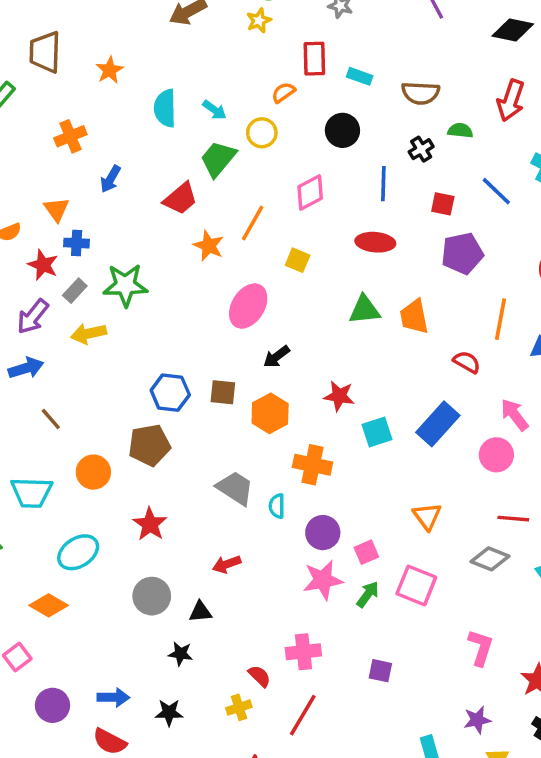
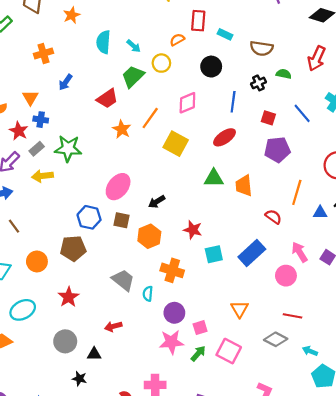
red ellipse: (375, 242) -> (225, 137), turned -45
yellow square: (298, 260) -> (176, 144), size x1.6
pink ellipse: (248, 306) -> (118, 187), moved

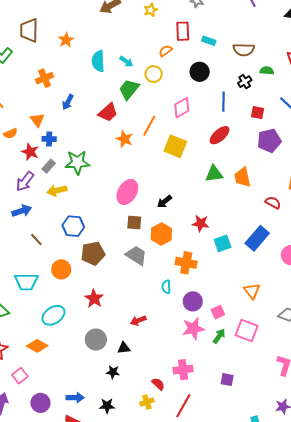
blue hexagon: (89, 217) -> (73, 226), moved
gray trapezoid: (123, 280) -> (136, 255), moved

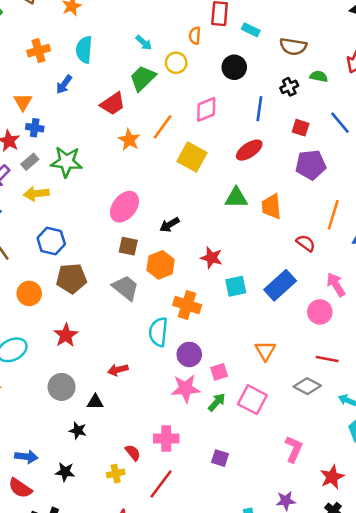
orange semicircle: (165, 51) -> (195, 36), turned -56
cyan semicircle: (98, 61) -> (84, 50), moved
cyan semicircle: (166, 287) -> (158, 332), size x1.6

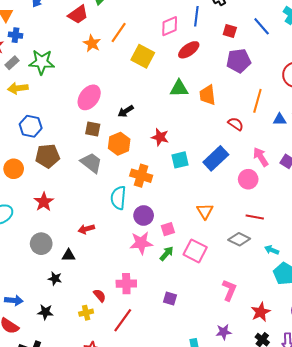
pink diamond: (206, 109) -> (170, 26), moved

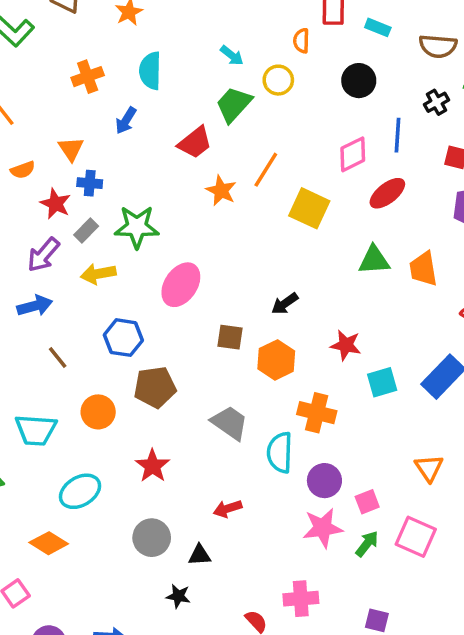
pink ellipse: (89, 97) -> (181, 285), moved
gray trapezoid: (91, 163) -> (230, 423), moved

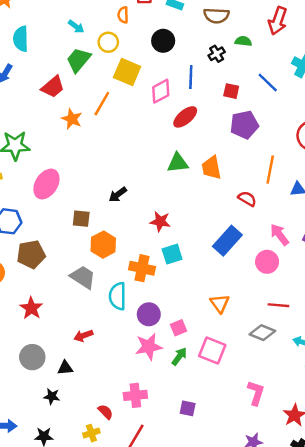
yellow square: (309, 208) -> (127, 72), moved
orange hexagon: (276, 360) -> (103, 245), moved
cyan square: (382, 382) -> (172, 254), moved

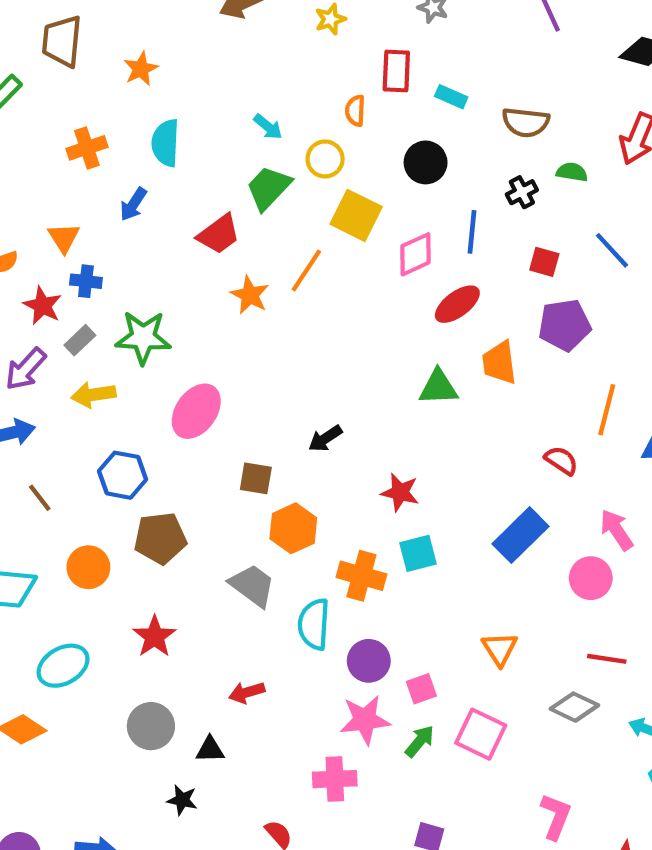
orange trapezoid: (211, 168) -> (499, 363), moved
pink cross: (135, 395) -> (335, 779), moved

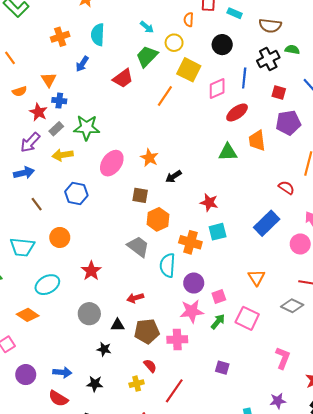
black cross: (522, 192) -> (268, 59), size x1.5
orange star: (250, 295) -> (149, 158), moved
brown pentagon: (160, 538) -> (147, 331), moved

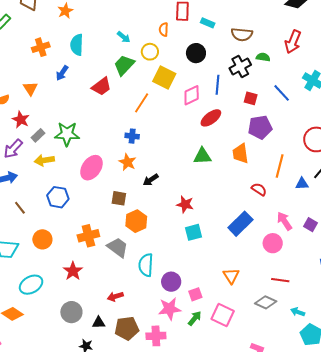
blue cross: (59, 101) -> (132, 136), moved
orange trapezoid: (257, 141) -> (240, 154), moved
orange cross: (190, 242) -> (88, 236), moved, turned -30

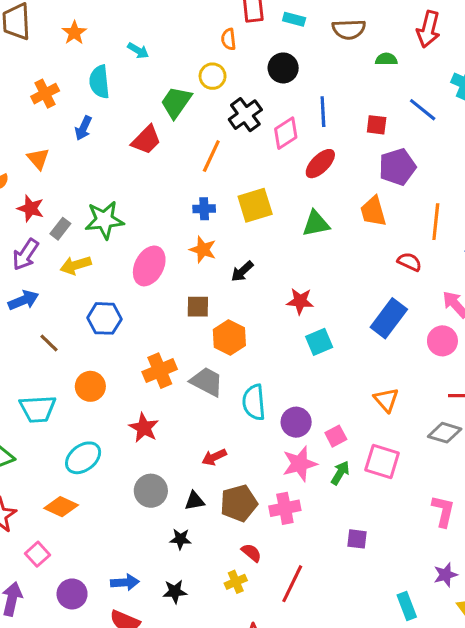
cyan arrow: (124, 37) -> (138, 51), moved
black cross: (240, 66) -> (245, 115), moved
yellow square: (164, 78) -> (255, 205), moved, turned -35

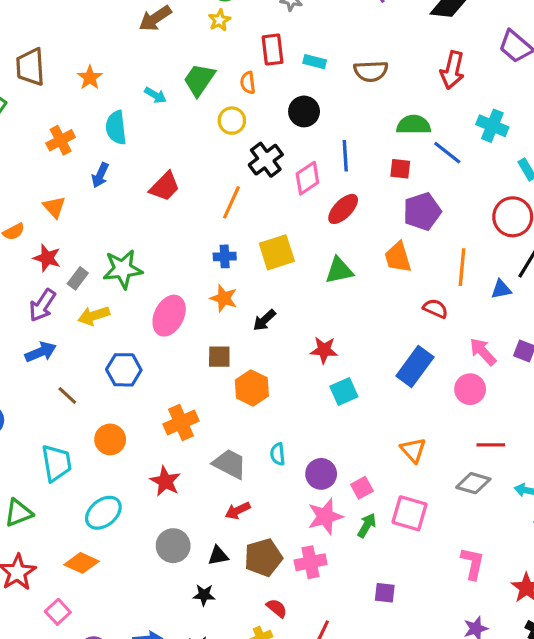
green semicircle: (386, 59) -> (414, 125), moved, size x1.5
green trapezoid: (176, 102) -> (199, 80), moved
gray trapezoid: (207, 382) -> (230, 464), moved
cyan semicircle: (254, 402) -> (278, 454), size x0.6
cyan trapezoid: (38, 409) -> (56, 463), turned -96

